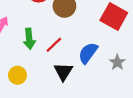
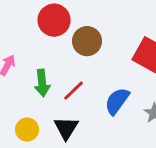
black triangle: (63, 72) -> (66, 128), moved

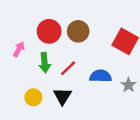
red circle: (54, 20) -> (49, 31), moved
blue semicircle: (117, 101) -> (101, 76), turned 55

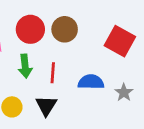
red line: (68, 68) -> (53, 73), turned -42

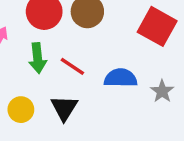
red line: (53, 73) -> (72, 66), turned -60

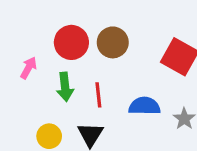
red line: (72, 66) -> (98, 95), turned 50

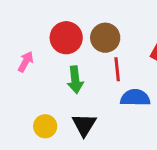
green arrow: (65, 87) -> (75, 80), moved
red line: (98, 95) -> (117, 69), moved

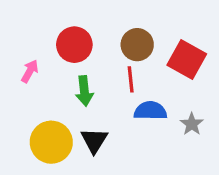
brown circle: (105, 38) -> (137, 45), moved
yellow circle: (45, 126) -> (51, 142), size x1.6

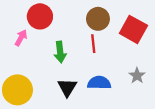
red circle: (74, 45) -> (40, 16), moved
blue semicircle: (150, 111) -> (99, 83), moved
yellow circle: (51, 142) -> (17, 90), moved

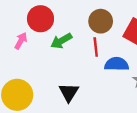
green arrow: (60, 52) -> (61, 41), moved, turned 66
blue semicircle: (99, 83) -> (117, 64), moved

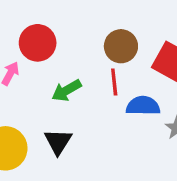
green arrow: (61, 41) -> (66, 90), moved
black triangle: (69, 92) -> (58, 142), moved

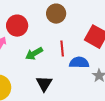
brown circle: (121, 46) -> (56, 14), moved
black triangle: (58, 142) -> (44, 84), moved

